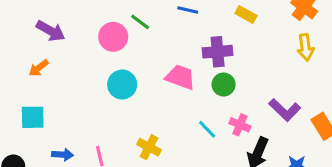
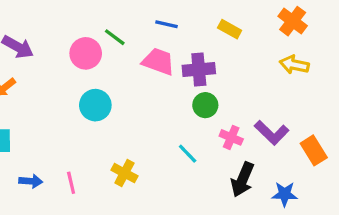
yellow arrow: (306, 47) -> (294, 65), turned 110
pink trapezoid: (180, 77) -> (158, 61), moved
pink cross: (240, 125) -> (231, 137), moved

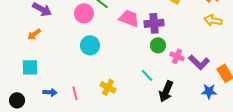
pink cross: (231, 137) -> (177, 56), moved
black arrow: (243, 180) -> (166, 91), moved
blue star: (285, 194) -> (209, 91), moved

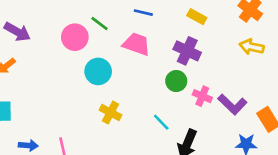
purple cross: (154, 23) -> (187, 51), moved, turned 30
cyan circle: (90, 45) -> (98, 71), moved
yellow cross: (108, 87) -> (110, 113), moved

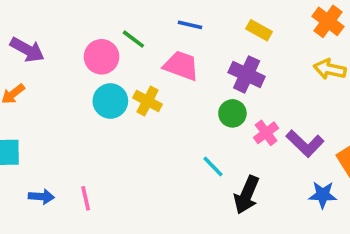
cyan circle: (98, 71) -> (110, 101), moved
pink cross: (202, 96) -> (266, 133), turned 30
yellow cross: (110, 113) -> (148, 101), moved

